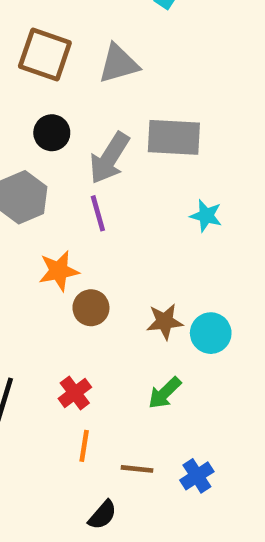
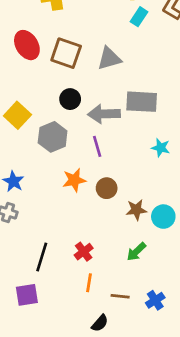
gray arrow: (109, 158) -> (104, 114), turned 56
brown circle: (91, 308) -> (107, 188), moved

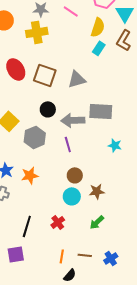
orange star: (74, 180) -> (30, 175), moved
cyan circle: (163, 217) -> (72, 196), moved
orange line: (89, 283) -> (62, 256), moved

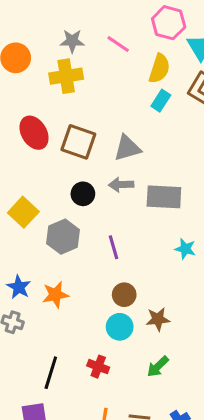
gray arrow: (73, 120) -> (121, 185), moved, size x0.7
red cross: (58, 222) -> (98, 367), turned -32

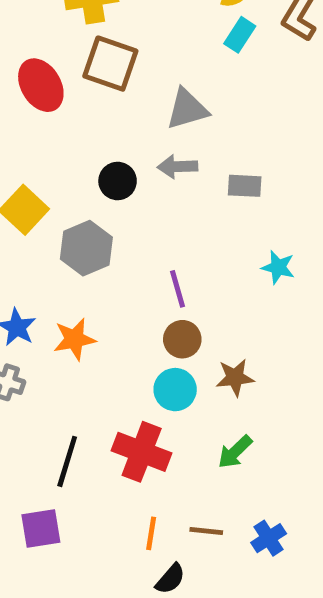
brown square: (78, 142) -> (110, 64), moved
gray rectangle: (164, 197) -> (245, 186), size x0.6
purple line: (113, 247) -> (177, 289), moved
red cross: (98, 367) -> (142, 452), size x1.6

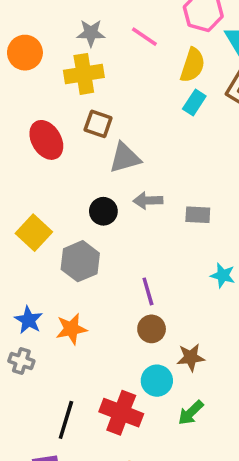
brown square: (110, 64) -> (98, 124), size x0.7
gray triangle: (187, 109) -> (125, 158), moved
cyan circle: (175, 390) -> (157, 381), moved

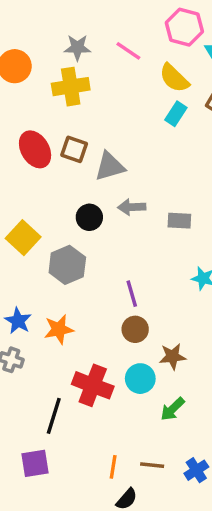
yellow semicircle: (193, 65) -> (174, 78), turned 116
brown square: (98, 124) -> (74, 149), moved
red cross: (121, 413) -> (93, 385), moved

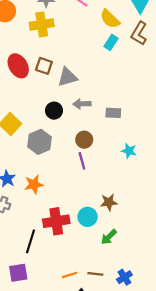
brown circle: (135, 329) -> (84, 140), moved
red cross: (93, 385) -> (56, 221), turned -30
orange line: (113, 467) -> (70, 275), turned 64

